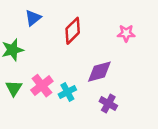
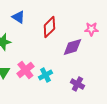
blue triangle: (33, 18) -> (18, 17), turned -48
purple diamond: (99, 72) -> (72, 47), moved

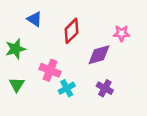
pink cross: (25, 70) -> (50, 70), moved, turned -30
purple cross: (77, 84) -> (105, 88), moved

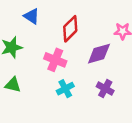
pink cross: (50, 70) -> (55, 60), moved
green triangle: (17, 85) -> (13, 85), turned -49

